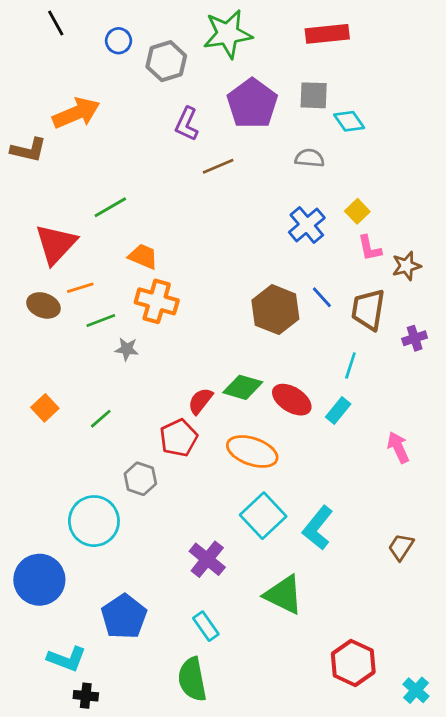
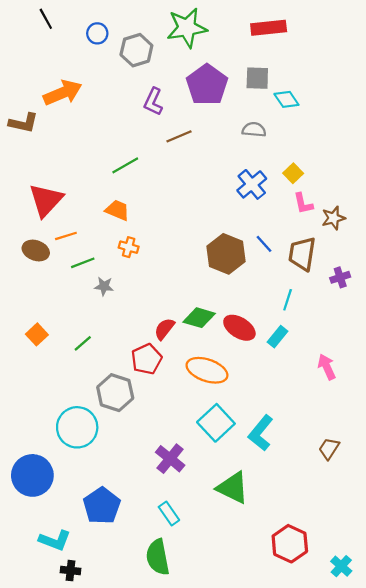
green line: (110, 207) -> (125, 165), moved
orange cross: (157, 301) -> (129, 247), size x0.6
gray hexagon: (140, 479) -> (115, 393), size x1.4

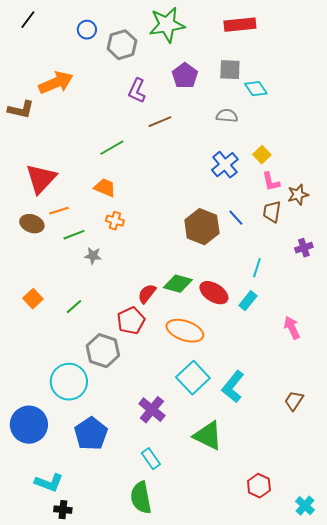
black line: (46, 19) -> (28, 20), moved, turned 66
purple pentagon: (207, 85) -> (185, 76), size x0.7
brown trapezoid: (302, 254) -> (272, 212), moved, size x0.7
blue pentagon: (102, 506) -> (91, 434), moved
red hexagon: (290, 544) -> (259, 486), size x0.7

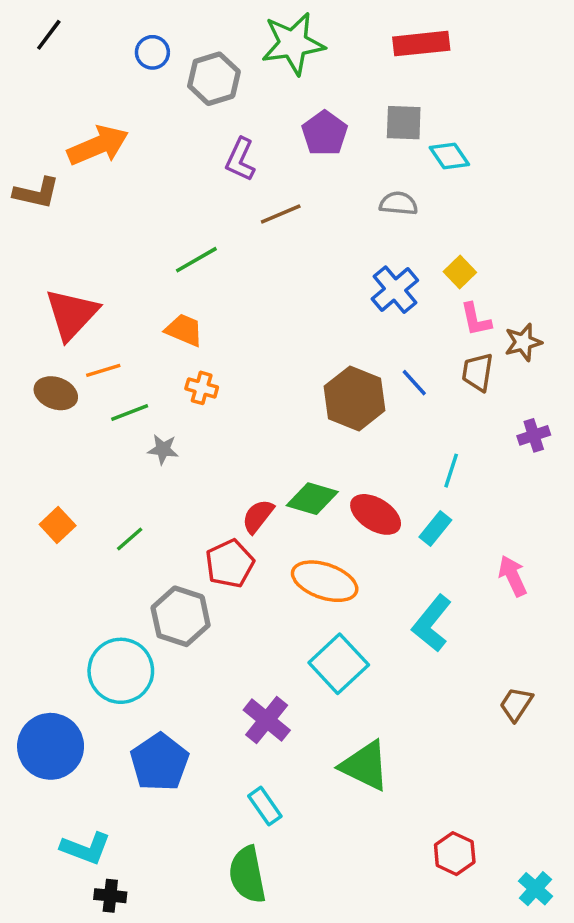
cyan L-shape: (233, 387) -> (432, 623), moved

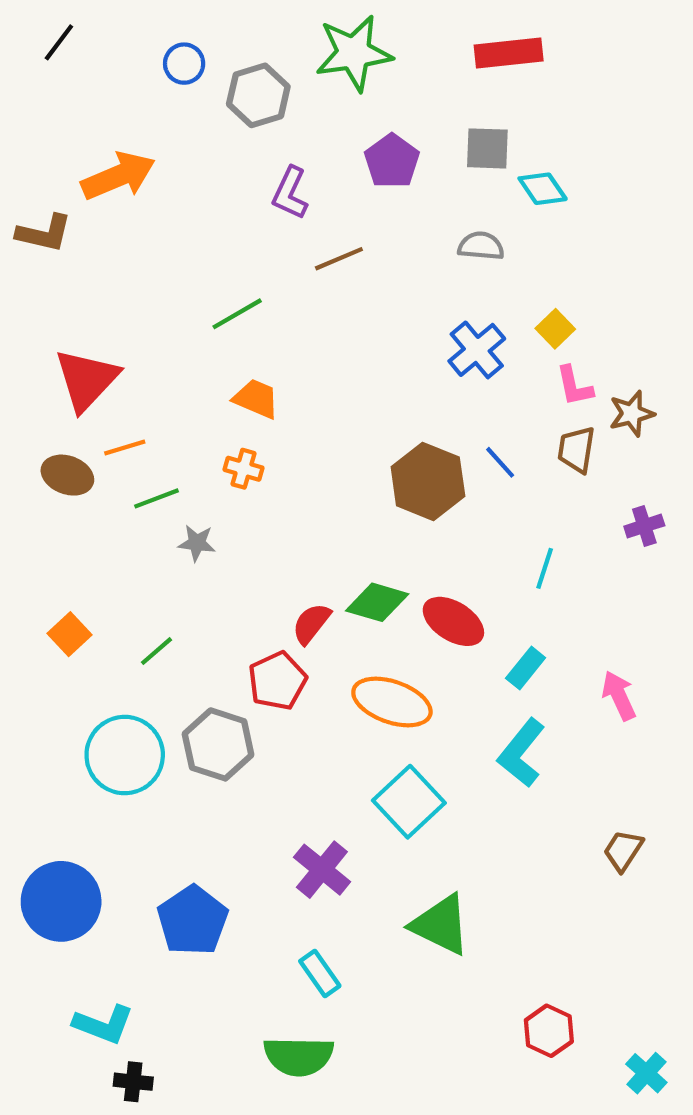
orange trapezoid: (184, 330) -> (256, 399), moved
cyan rectangle: (435, 528) -> (526, 668), moved
cyan circle: (121, 671) -> (125, 755), moved
green semicircle: (247, 875) -> (299, 1056), turned -78

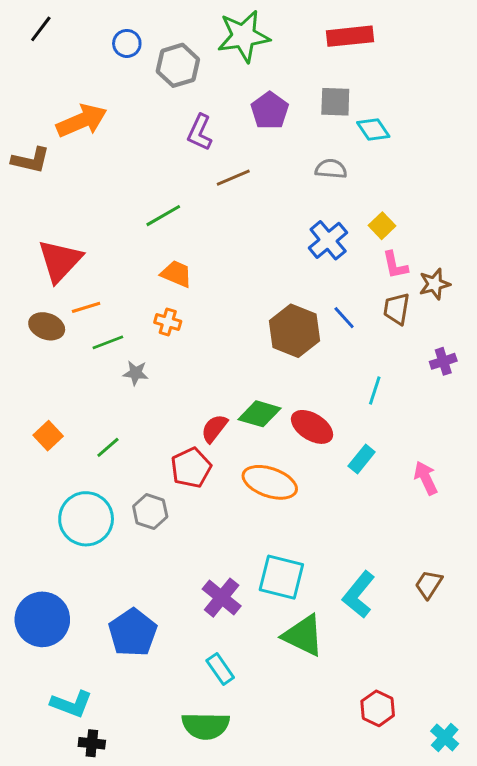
gray hexagon: (218, 744) -> (150, 511), size x0.7
cyan L-shape: (521, 753) -> (359, 595), moved
cyan square: (409, 802) -> (281, 577), moved, turned -33

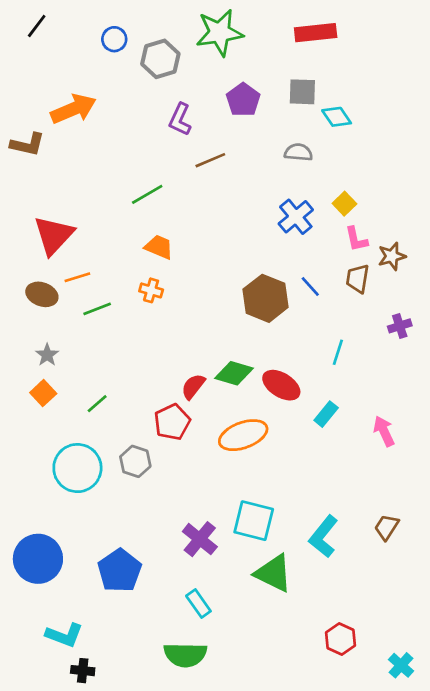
gray star: (136, 373) -> (47, 355), moved, turned 30
orange ellipse: (270, 482) -> (243, 435), turned -39

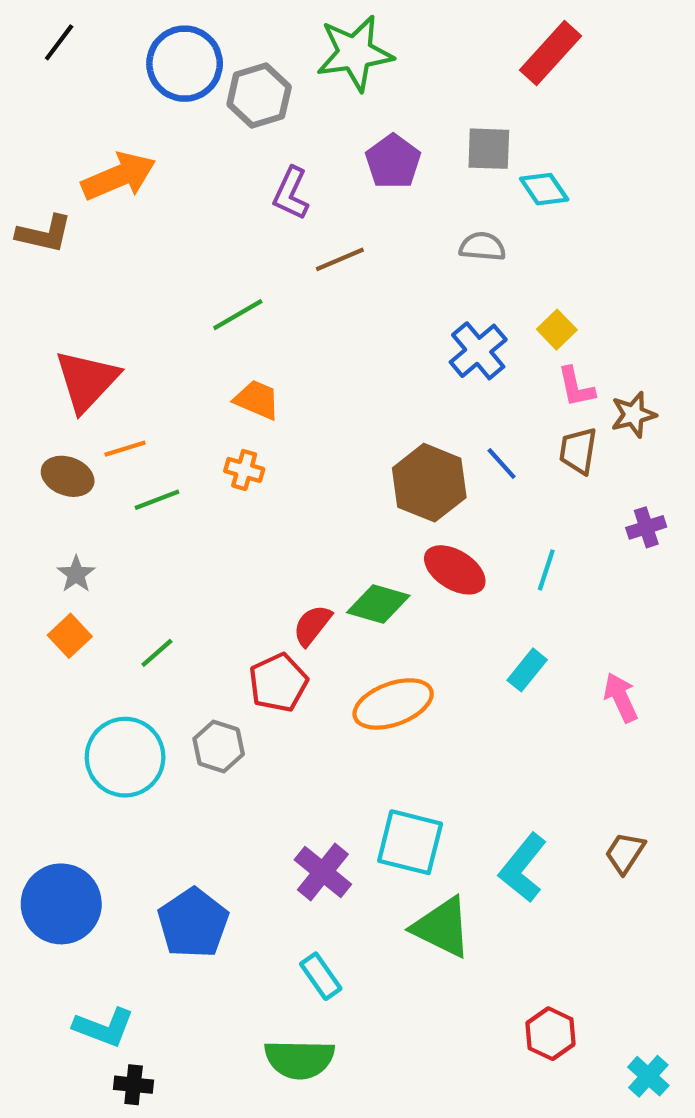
red rectangle: (316, 33) -> (550, 53), moved, turned -42
blue circle: (114, 39) -> (185, 64), size x1.8
red ellipse: (281, 385) -> (455, 570), moved

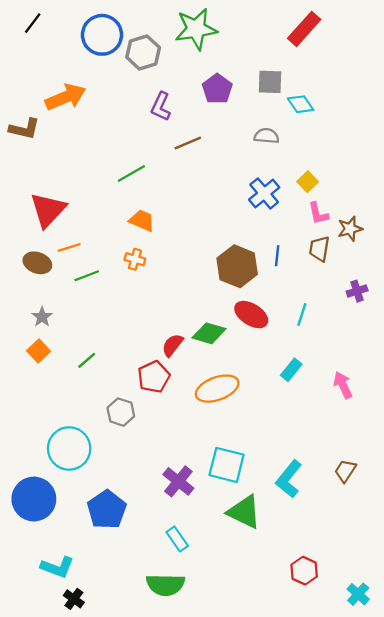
blue line: (502, 464) -> (277, 256), turned 48
cyan circle: (125, 757) -> (69, 448), moved
black cross: (134, 1085) -> (74, 599), turned 30

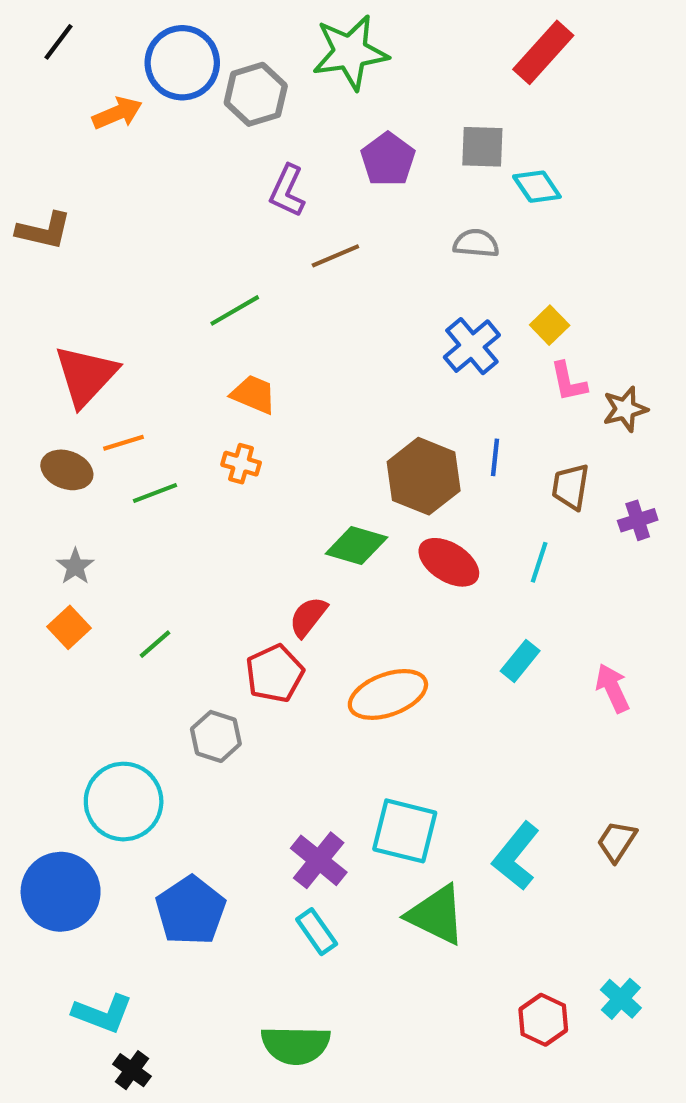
orange arrow: (66, 97) -> (117, 113), moved, size x0.7
brown trapezoid: (319, 249) -> (571, 487), moved
green diamond: (209, 333) -> (356, 545), moved
cyan rectangle: (177, 539) -> (317, 932), moved
cyan cross: (358, 594) -> (621, 999), moved

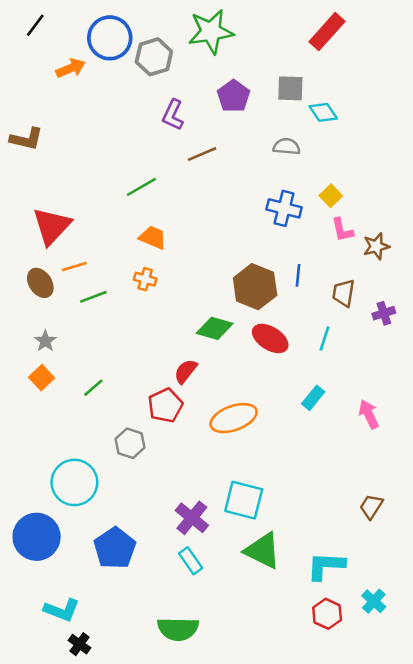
blue cross: (472, 346) -> (284, 208), turned -36
brown ellipse: (67, 470) -> (40, 283), turned 36
cyan L-shape: (516, 856) -> (326, 566), moved, turned 54

